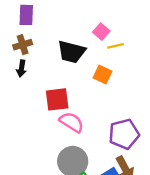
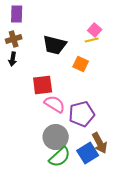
pink square: (101, 32) -> (95, 30), moved
purple pentagon: (124, 134) -> (82, 114), moved

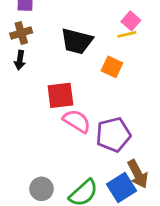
gray circle: (56, 137) -> (41, 189), moved, size x0.7

